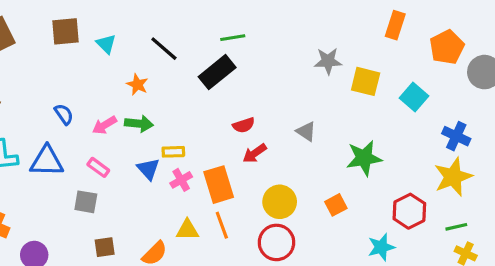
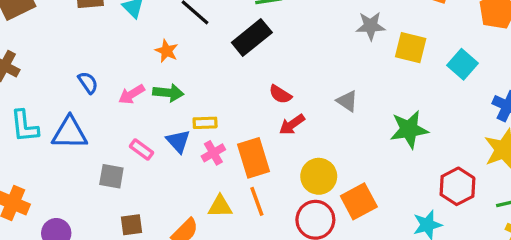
red semicircle: (244, 125) -> (280, 94), turned 50
pink rectangle: (98, 167) -> (141, 150), moved
orange square: (336, 205) -> (359, 201), moved, size x1.5

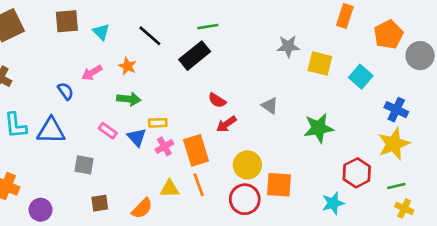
pink arrow: (131, 94) -> (92, 73), moved
pink rectangle: (141, 150) -> (108, 131), moved
orange square: (359, 201) -> (279, 185), turned 32

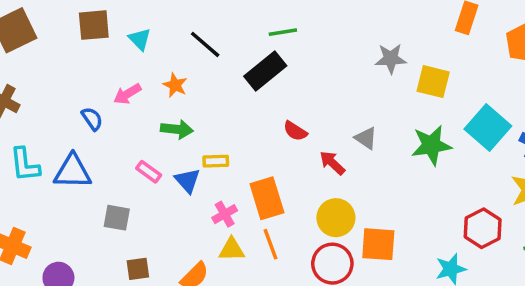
cyan square: (361, 77) -> (488, 128), moved, size x1.4
red arrow: (226, 124) -> (332, 163), moved, turned 78
green star: (319, 128) -> (431, 145), moved
pink cross: (164, 146) -> (225, 214), moved

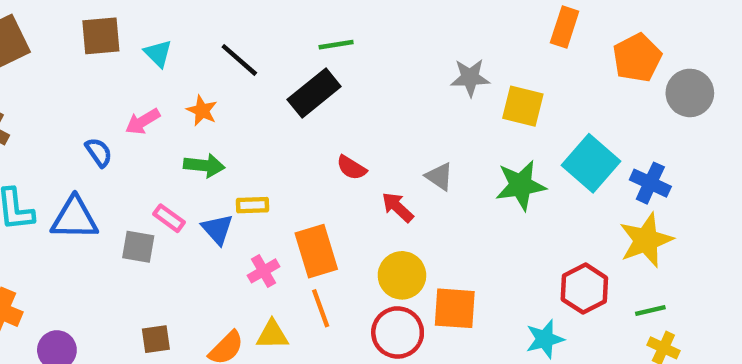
gray square: (117, 218) -> (138, 247), moved
yellow triangle: (232, 249) -> (272, 335), moved

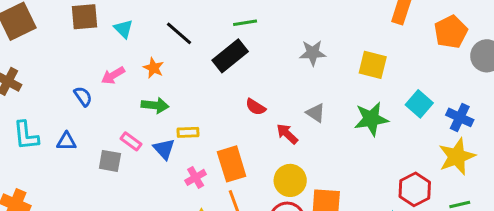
gray star: (470, 78) -> (313, 53), moved
cyan square: (591, 163) -> (419, 104), size x0.7
blue triangle: (75, 218) -> (66, 141), size x0.6

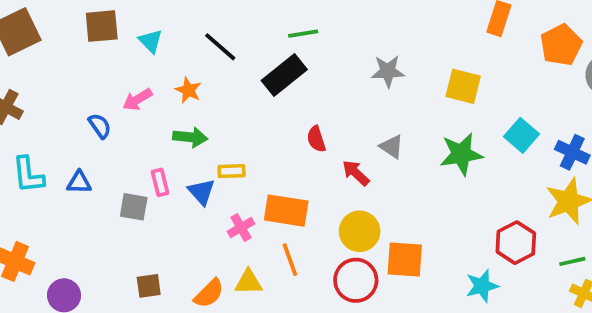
red semicircle: (256, 107) -> (316, 139), turned 40
pink rectangle: (131, 141) -> (160, 182), turned 40
orange rectangle: (232, 164) -> (286, 211), turned -64

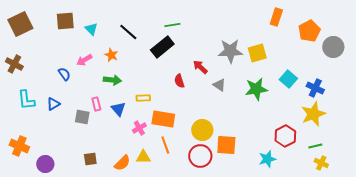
gray star: (388, 71) -> (230, 51), moved, size x1.4
yellow square: (463, 86) -> (257, 53), turned -30
yellow rectangle: (232, 171) -> (143, 98), moved
red arrow: (356, 173) -> (200, 67), moved
blue triangle: (79, 182) -> (53, 104), turned -32

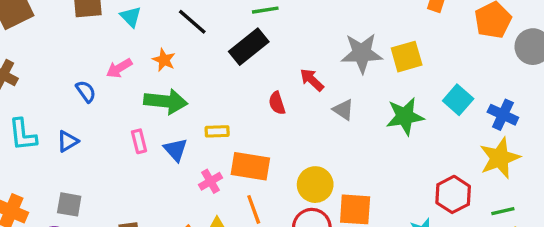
green arrow: (112, 80) -> (166, 101), size x1.4
gray square: (82, 117) -> (69, 204), moved

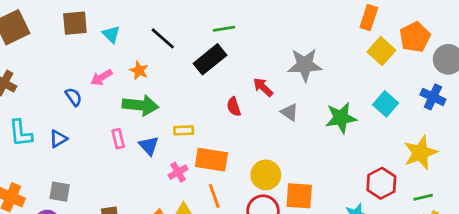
yellow square: (407, 57) -> (381, 51), moved, turned -32
blue cross: (503, 115) -> (433, 97), moved

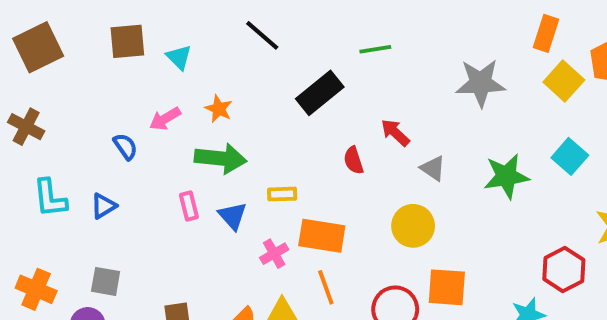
green line: (224, 29) -> (375, 49), moved
black line: (163, 38) -> (262, 35), moved
gray star: (305, 65) -> (481, 83), moved
yellow circle: (266, 175) -> (413, 226), moved

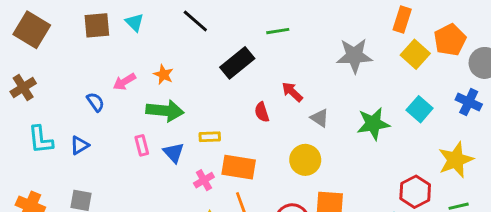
brown square: (38, 47) -> (32, 30), turned -33
cyan triangle: (179, 57) -> (135, 22), moved
brown cross: (26, 127) -> (23, 88), turned 30

